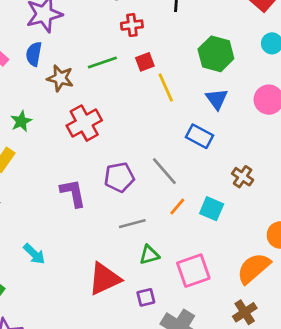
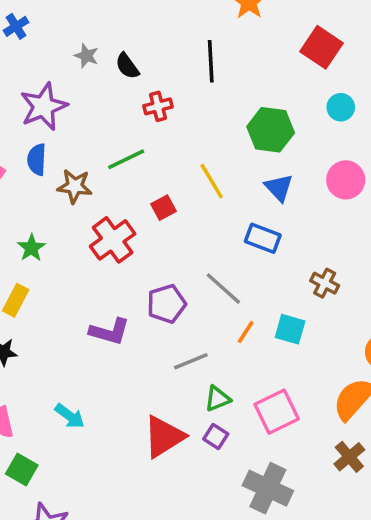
red square: (145, 62) -> (164, 208), moved
purple L-shape: (73, 193) -> (110, 332), turned 124
purple square: (146, 297) -> (216, 436), moved, turned -36

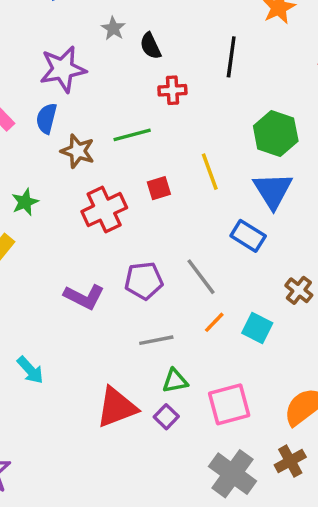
blue triangle: (279, 188) -> (273, 190), size x1.4
gray cross: (268, 488) -> (233, 474), moved

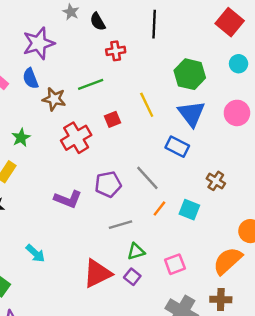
blue semicircle: (46, 118) -> (30, 78), turned -30
pink square: (229, 404) -> (175, 264), size x0.7
brown cross: (290, 461) -> (221, 299), turned 36

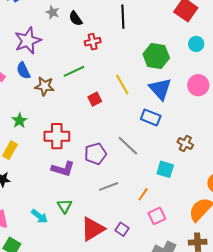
red cross: (76, 138) -> (57, 136), moved, turned 35
orange line: (159, 209) -> (143, 194), moved
green triangle: (136, 251) -> (65, 206), moved, turned -42

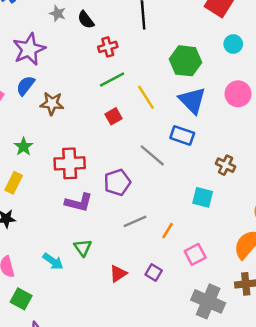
blue semicircle: (23, 71) -> (25, 86), turned 66
green line: (74, 71) -> (112, 80), moved
gray line: (128, 146) -> (152, 155), moved
orange line: (143, 194) -> (168, 231), moved
red triangle: (93, 229) -> (118, 274), size x0.6

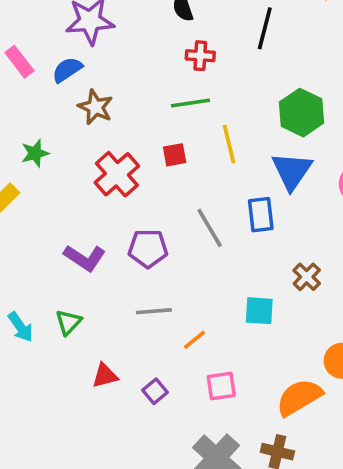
blue rectangle: (182, 135) -> (261, 215), turned 45
red cross: (70, 163) -> (117, 174), moved, turned 32
cyan square: (203, 197) -> (259, 311), turned -30

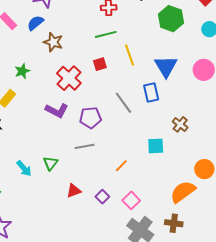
green hexagon: (301, 113) -> (171, 19), moved
purple L-shape: (85, 258) -> (57, 110), moved
gray line: (154, 311) -> (85, 146), moved
pink square: (221, 386) -> (131, 200), moved, turned -30

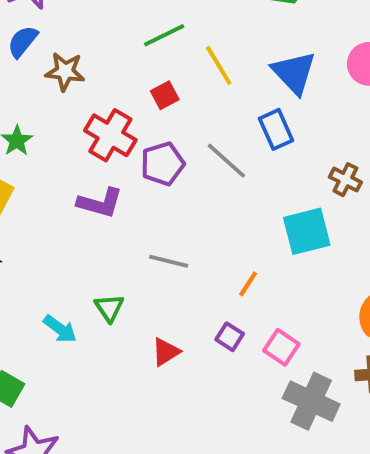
purple pentagon: (90, 118) -> (163, 164), moved
gray line: (85, 146) -> (169, 261), turned 36
cyan square: (156, 146) -> (307, 231), size x1.4
purple square: (102, 197) -> (230, 337), moved

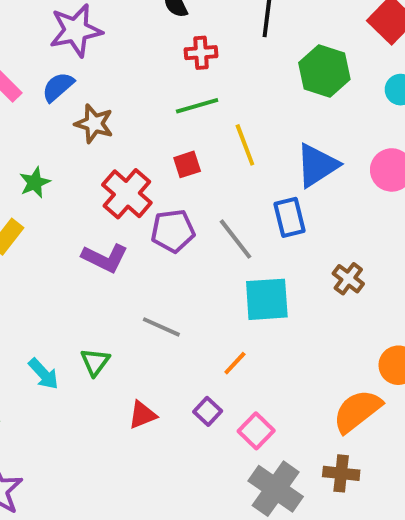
blue triangle: (294, 73) -> (317, 165), turned 30
cyan square: (307, 231) -> (267, 299), moved

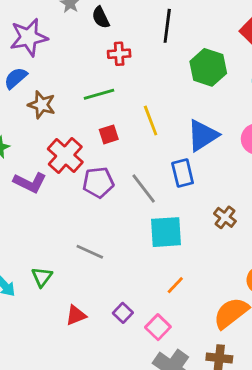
green line: (197, 106) -> (99, 94), moved
purple L-shape: (105, 258) -> (30, 183), moved
orange line: (235, 363) -> (175, 285), moved

